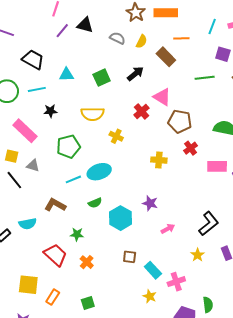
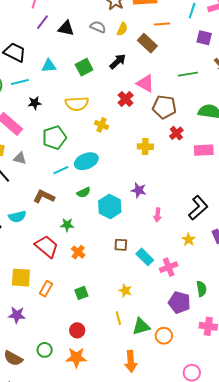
black triangle: (85, 25) -> (66, 28), moved
green line: (205, 78) -> (188, 74), moved
pink arrow: (168, 229) -> (158, 215), turned 128
yellow star: (150, 296) -> (125, 291), moved

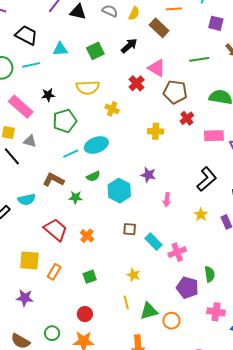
black star: (35, 103) -> (48, 95), moved
black L-shape: (198, 208) -> (207, 179), moved
green star: (67, 225) -> (76, 197), moved
yellow star: (189, 240) -> (201, 215), moved

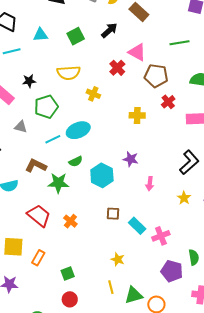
gray triangle: (30, 141) -> (21, 127), moved
green star: (76, 197) -> (58, 183), size x1.5
green square: (90, 277) -> (68, 273), moved

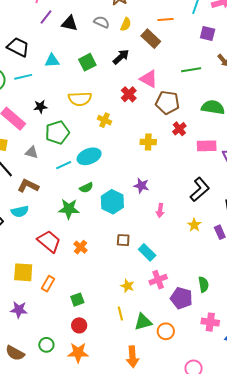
brown L-shape: (36, 166) -> (28, 186), moved
pink cross: (161, 236) -> (158, 280), moved

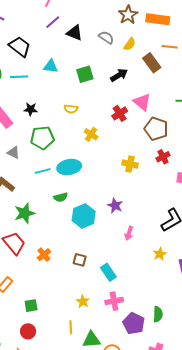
yellow semicircle: (80, 99) -> (71, 109), size x0.6
green star: (69, 209) -> (25, 213), moved, turned -30
brown square: (123, 240) -> (80, 260), moved

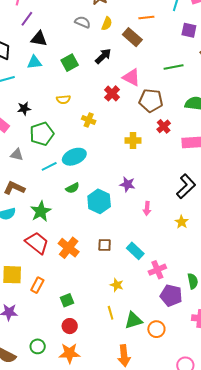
black triangle: (75, 33) -> (39, 39), moved
orange cross: (44, 255) -> (69, 248), size x1.5
pink cross: (114, 301) -> (157, 270), moved

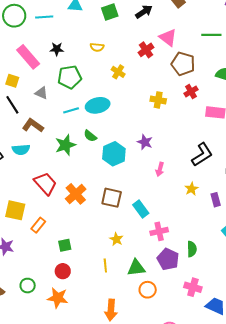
green semicircle: (73, 188) -> (90, 136), turned 56
green star: (41, 211) -> (65, 145), moved
brown square: (105, 245) -> (112, 198), size x1.5
green triangle: (133, 320) -> (136, 268), moved

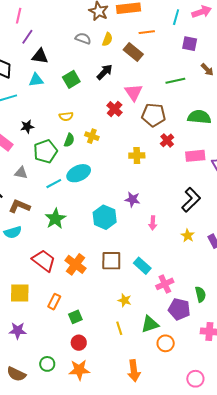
pink triangle: (168, 38) -> (134, 92), turned 30
green semicircle: (90, 136) -> (69, 140), moved, turned -96
orange rectangle: (38, 225) -> (54, 302), moved

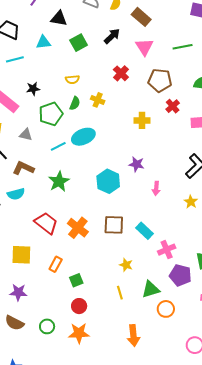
black triangle: (40, 56) -> (59, 19), moved
pink triangle: (134, 92) -> (144, 47), moved
brown semicircle: (16, 374) -> (14, 323), moved

